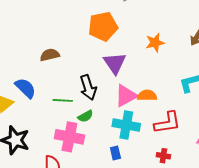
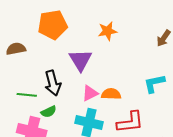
orange pentagon: (103, 26) -> (53, 25), moved
orange star: (155, 43) -> (108, 31), moved
pink triangle: (126, 96) -> (90, 93), size x0.7

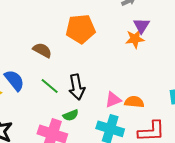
brown semicircle: (16, 49) -> (42, 50), turned 36
purple triangle: (80, 60) -> (141, 26), moved, size x0.7
green line: (27, 95) -> (50, 86), moved, turned 30

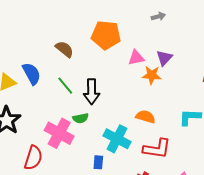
purple triangle: (141, 26) -> (164, 58), moved
orange star: (135, 39) -> (152, 75), moved
pink triangle: (113, 100) -> (136, 58), moved

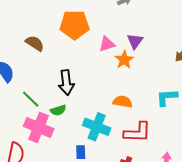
orange star: (152, 75) -> (124, 60), turned -30
green line: (65, 86) -> (31, 99), moved

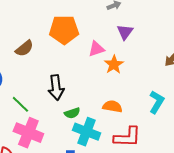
purple triangle: (135, 41) -> (125, 32), moved
brown semicircle: (35, 43) -> (24, 48), turned 108
cyan L-shape: (167, 97) -> (157, 102), turned 125
green semicircle: (58, 110) -> (72, 113), moved

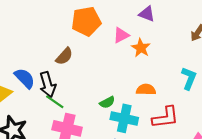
purple triangle: (125, 32) -> (147, 14), turned -36
brown semicircle: (24, 48) -> (64, 56), moved
black arrow: (56, 88) -> (48, 85), moved

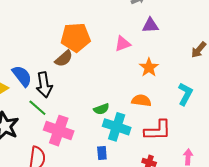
purple triangle: (147, 14) -> (150, 25), turned -30
orange pentagon: (86, 21) -> (76, 37), moved
orange star: (141, 48) -> (149, 67), moved
green line: (55, 102) -> (37, 108), moved

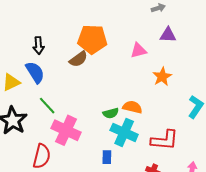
black arrow: (44, 85) -> (38, 46), moved, size x0.7
orange semicircle: (141, 101) -> (132, 107), moved

